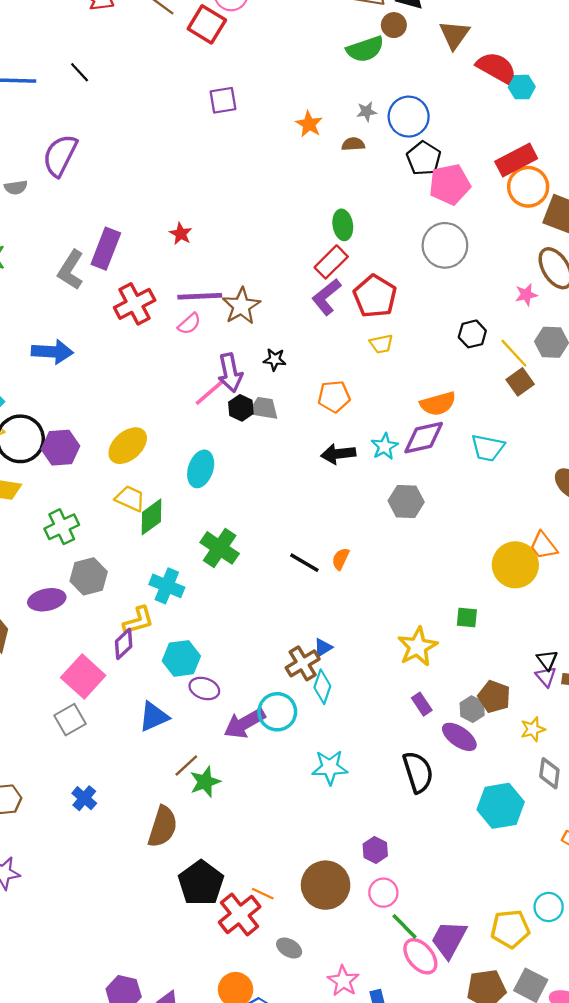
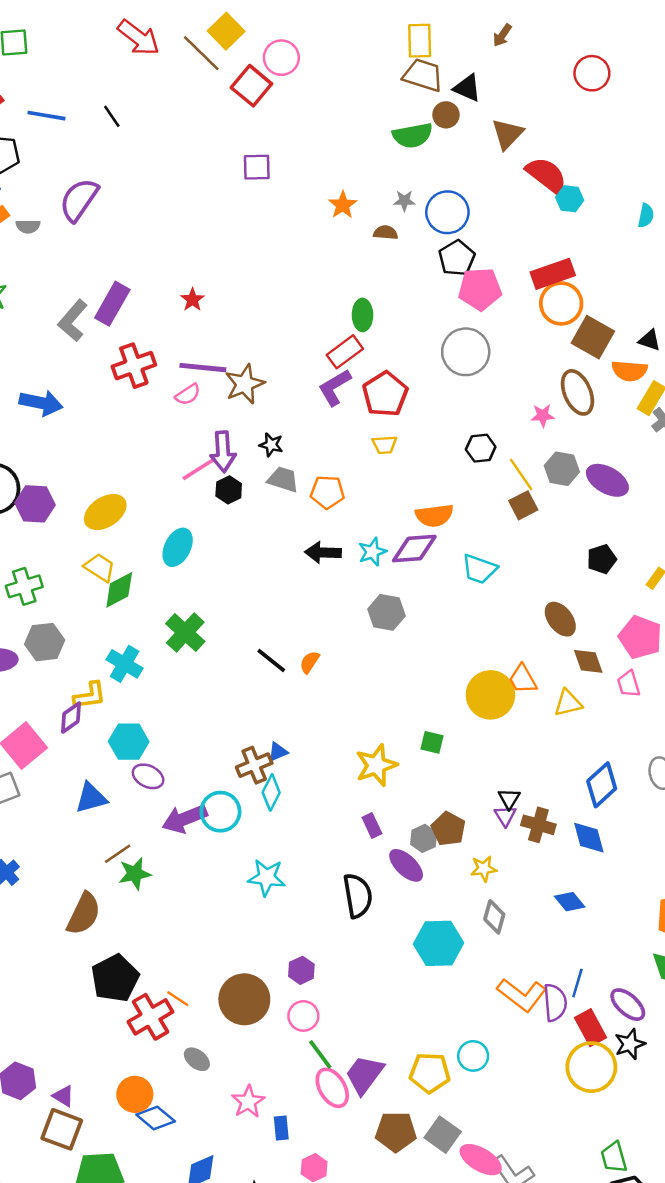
gray trapezoid: (263, 408) -> (283, 479), moved

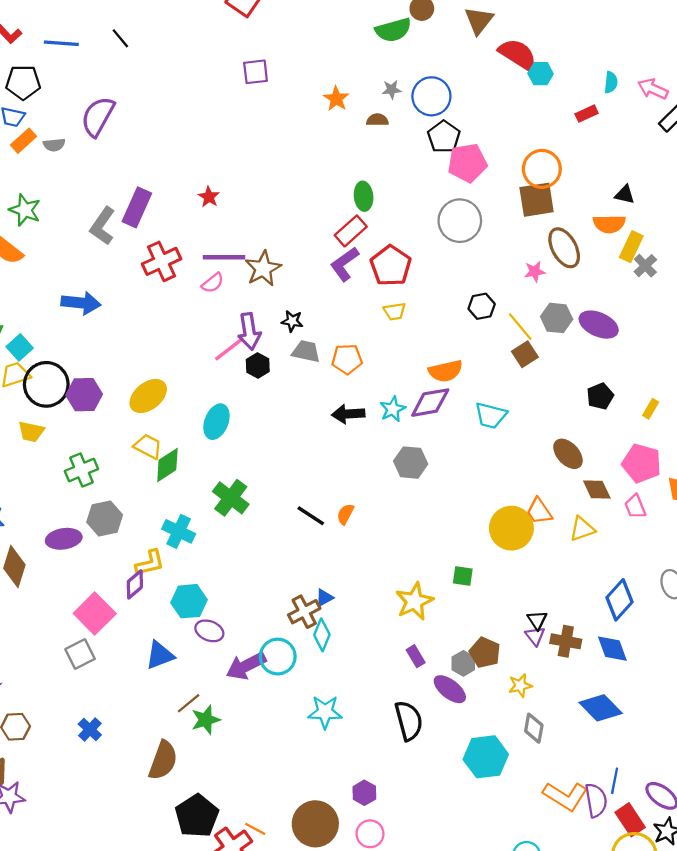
red rectangle: (553, 274) -> (587, 114), moved, size x0.6
brown square: (593, 337) -> (537, 200), moved, turned -33
blue diamond: (570, 902) -> (601, 708), size x1.5

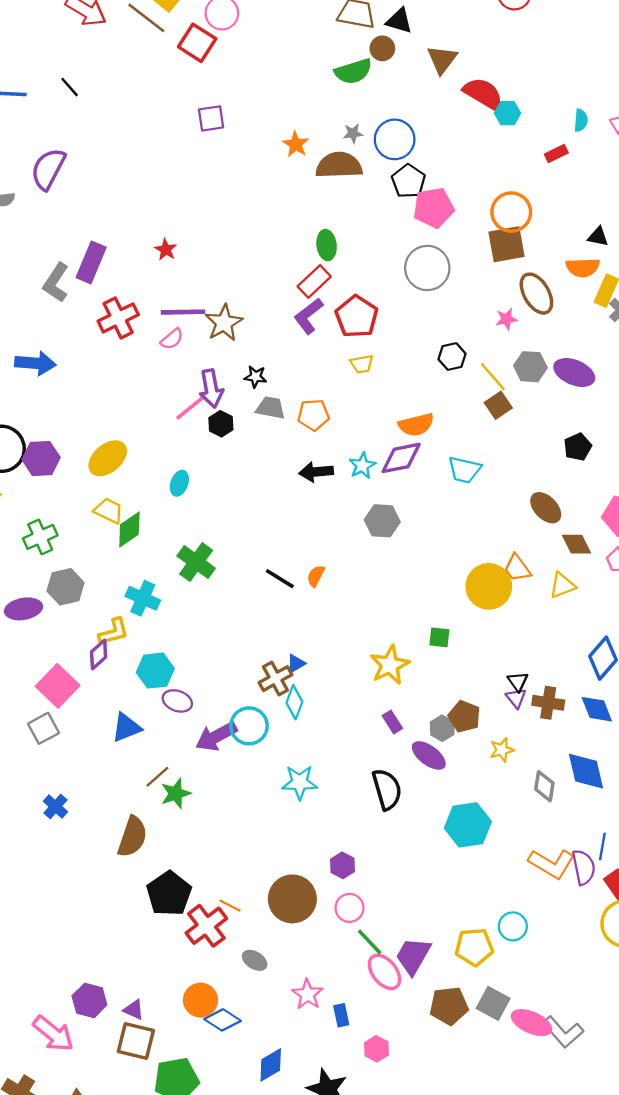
brown semicircle: (377, 120) -> (339, 165), size x2.0
cyan ellipse: (216, 422) -> (179, 483), size x0.7
blue diamond: (601, 708) -> (586, 771), turned 33
gray diamond: (534, 728) -> (544, 786), moved

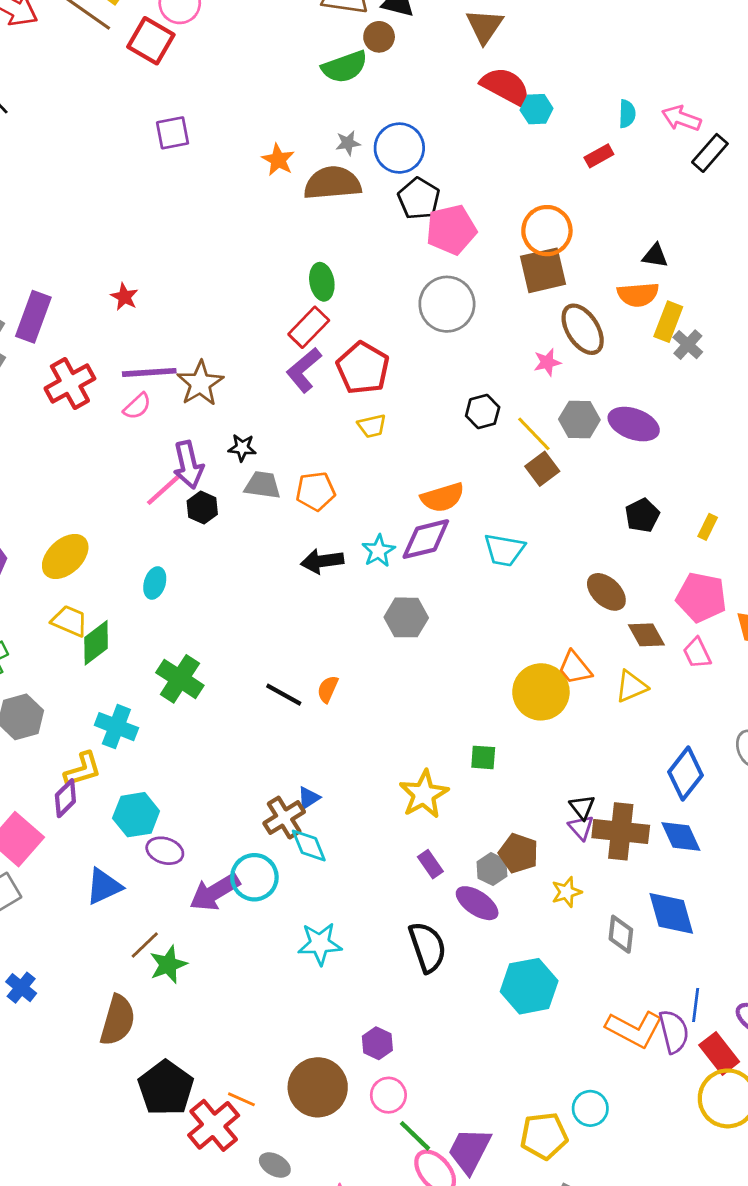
brown triangle: (442, 59) -> (484, 26), moved
cyan diamond: (294, 702) -> (309, 846), turned -40
brown cross: (548, 703) -> (621, 831), size x1.4

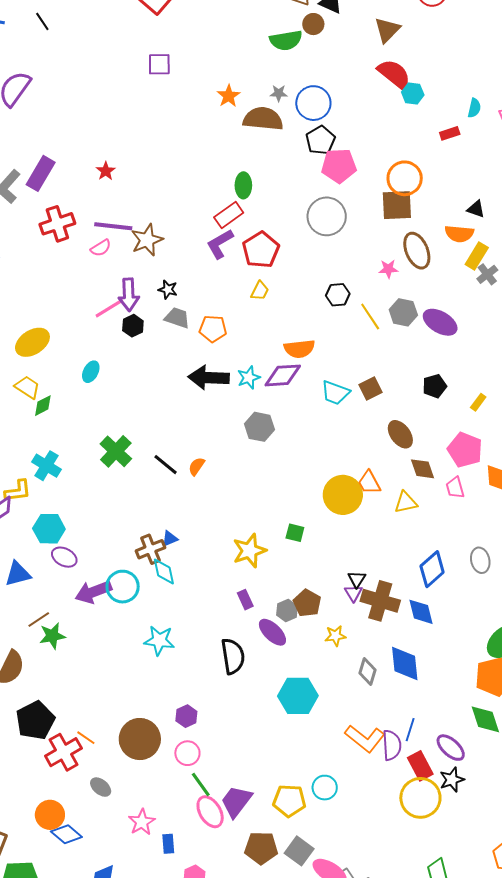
yellow trapezoid: (372, 426) -> (260, 291), turned -60
brown square: (542, 469) -> (370, 389), moved
black arrow: (322, 561) -> (209, 378), size x1.4
green diamond: (96, 643) -> (43, 406), size x0.7
green cross: (180, 679) -> (116, 451), moved

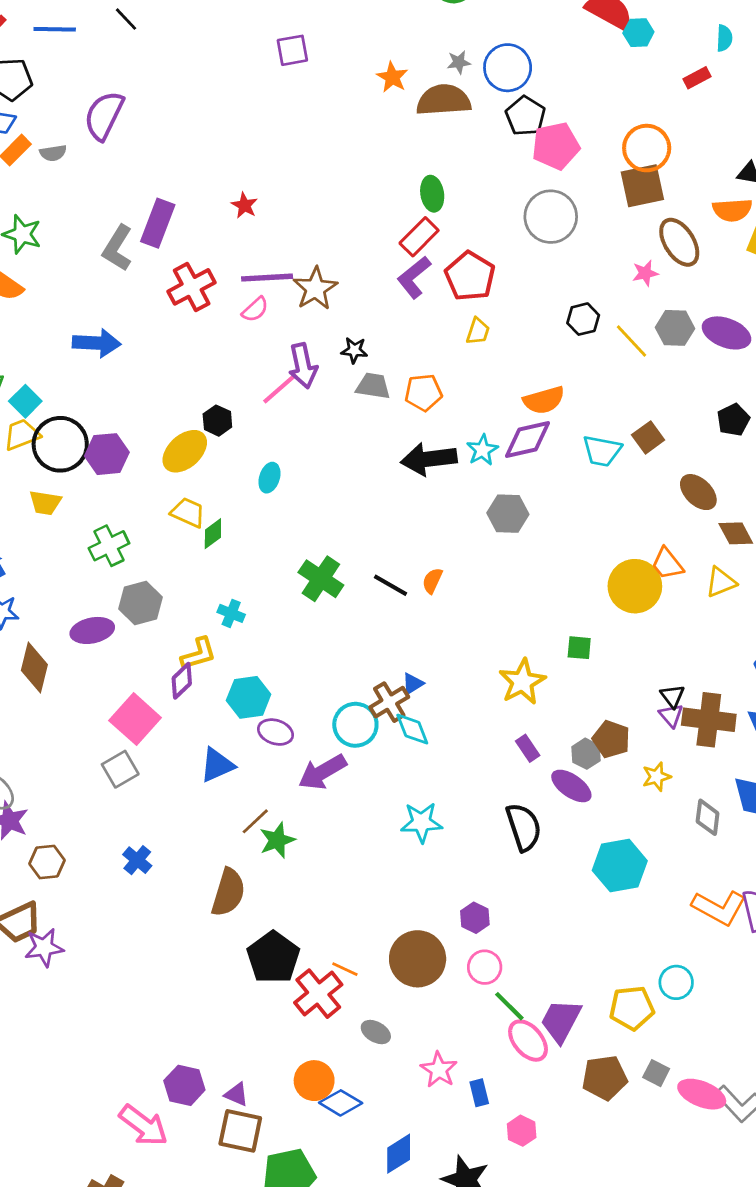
black hexagon: (133, 326) -> (217, 421), moved
cyan cross: (46, 466) -> (231, 613), size x0.7
cyan circle: (123, 587) -> (355, 725), moved
gray square: (299, 851) -> (656, 1073), size x0.7

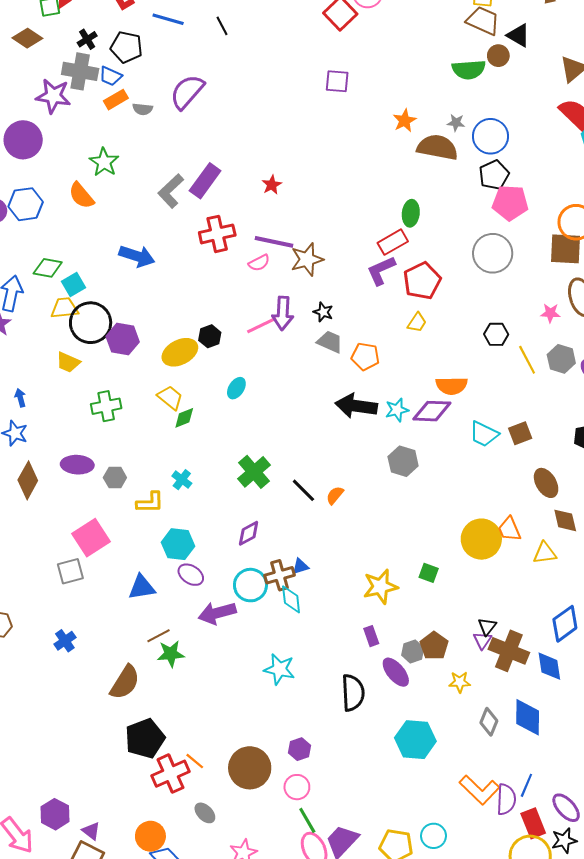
gray hexagon: (140, 603) -> (115, 478), moved, size x0.7
purple diamond: (182, 681) -> (249, 533), moved

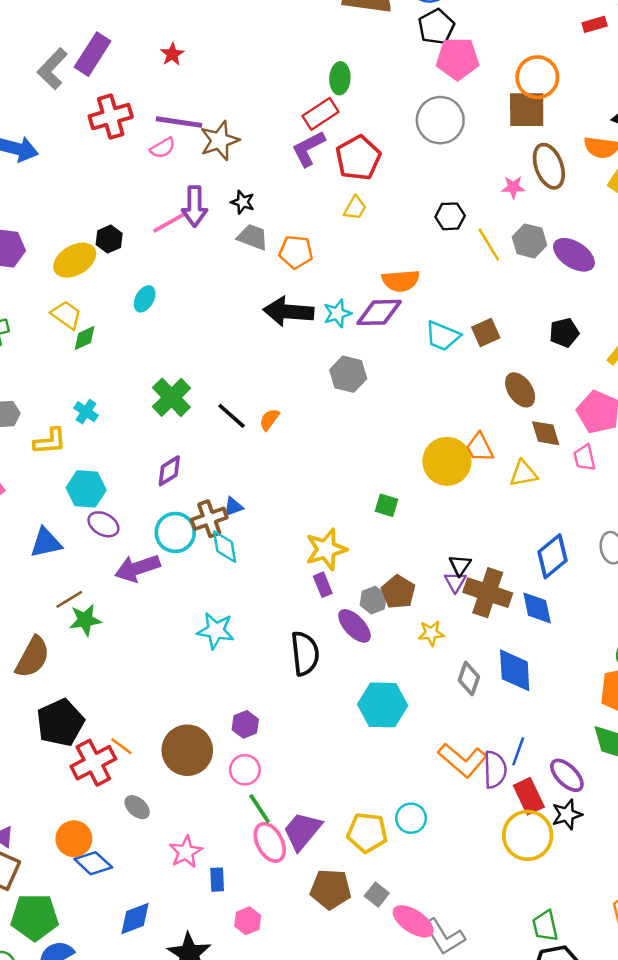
yellow star: (380, 587) -> (326, 549), moved

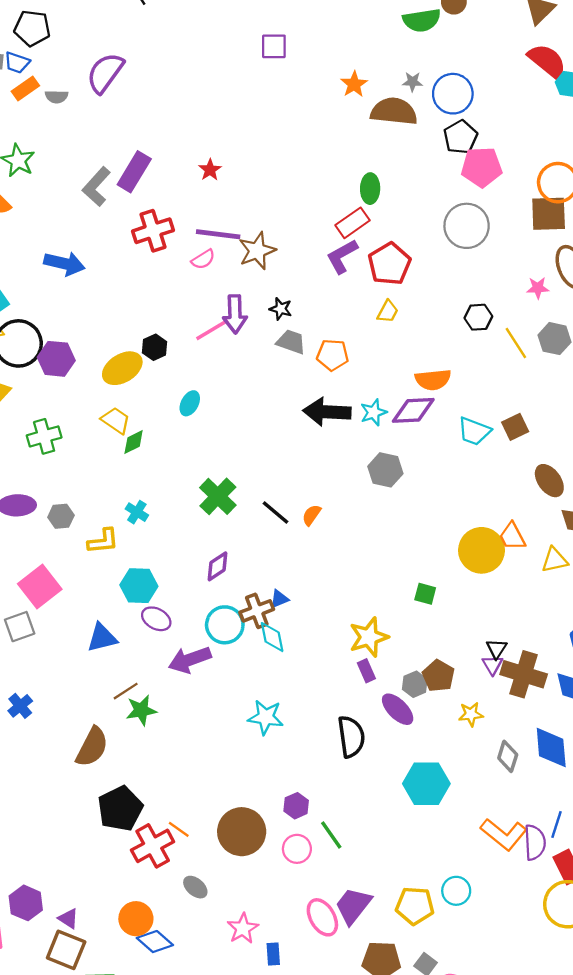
green line: (260, 809) -> (331, 835), moved

